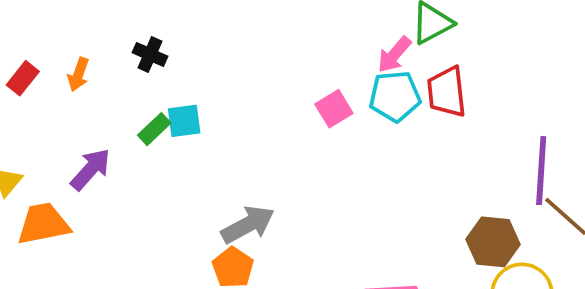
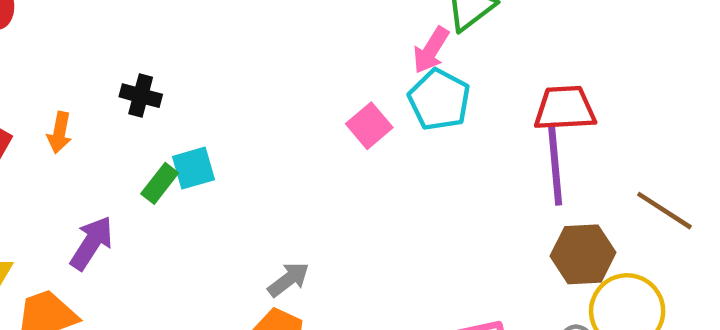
red trapezoid: (447, 92) -> (565, 108), moved, turned 102
cyan pentagon: (395, 96) -> (439, 100), turned -30
purple line: (541, 171) -> (555, 164), moved
gray arrow: (248, 225) -> (289, 279), size x0.7

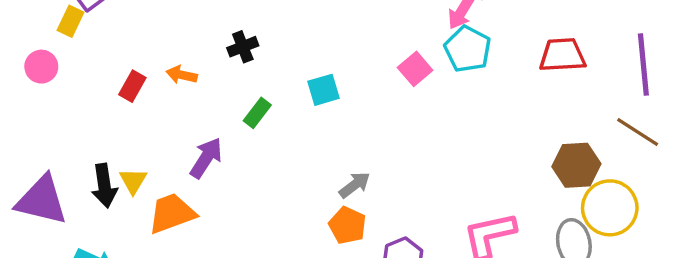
black cross: (141, 96) -> (243, 47), turned -36
orange arrow: (59, 133) -> (182, 75), turned 92
purple line: (555, 164) -> (643, 64), moved
cyan square: (194, 168) -> (323, 90), moved

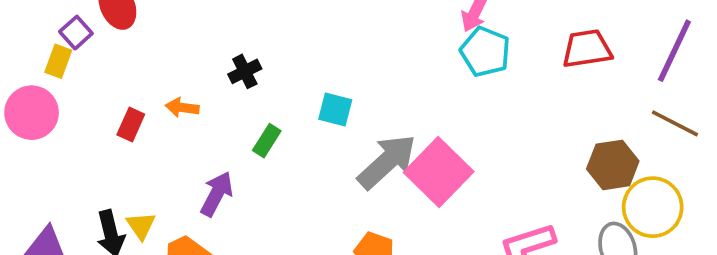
purple line: (643, 64) -> (674, 51), turned 36
pink circle: (41, 67) -> (32, 113), size x1.5
pink square: (415, 69) -> (439, 172), moved, size x1.8
cyan square: (323, 90) -> (335, 110), turned 36
gray arrow: (355, 185) -> (387, 162), moved, size x1.8

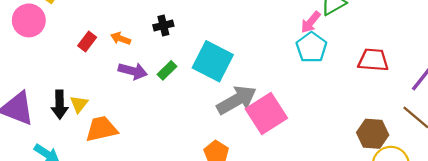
cyan square: (335, 110) -> (213, 61), size x1.8
purple arrow: (217, 194) -> (133, 71), moved, turned 64

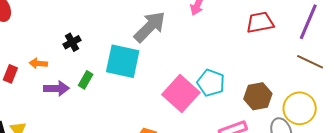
cyan pentagon: (311, 47) -> (211, 83), moved
gray arrow: (237, 100) -> (150, 27), moved
brown hexagon: (373, 134) -> (258, 96), moved

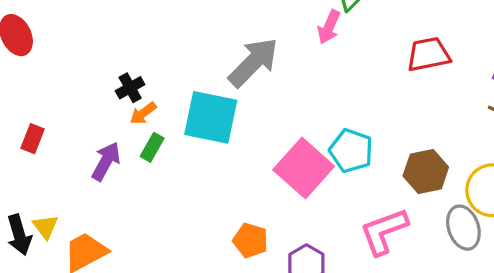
orange arrow: (38, 63) -> (143, 113), moved, turned -42
purple arrow: (56, 88) -> (106, 161), turned -60

